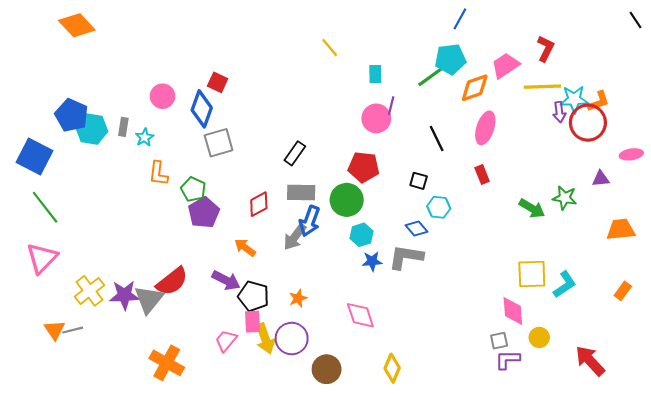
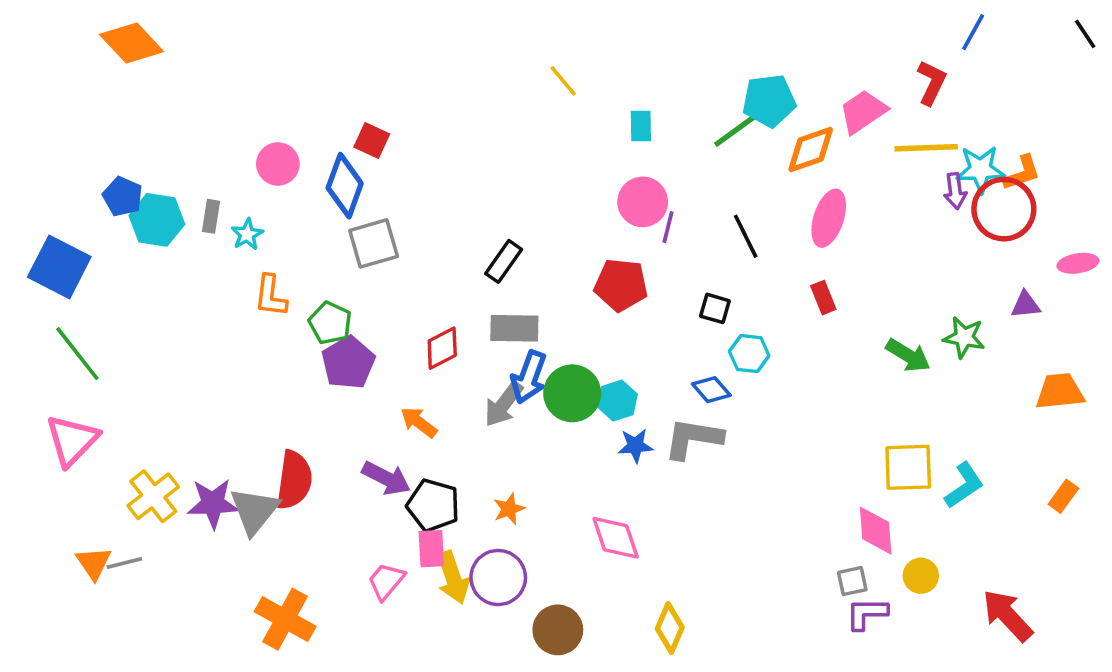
blue line: (460, 19) -> (973, 32), moved
purple line: (391, 106) -> (668, 227), moved
blue pentagon: (72, 115) -> (123, 196), size x0.7
green circle: (347, 200) -> (572, 393), moved
red semicircle: (172, 281) -> (294, 480), turned -44

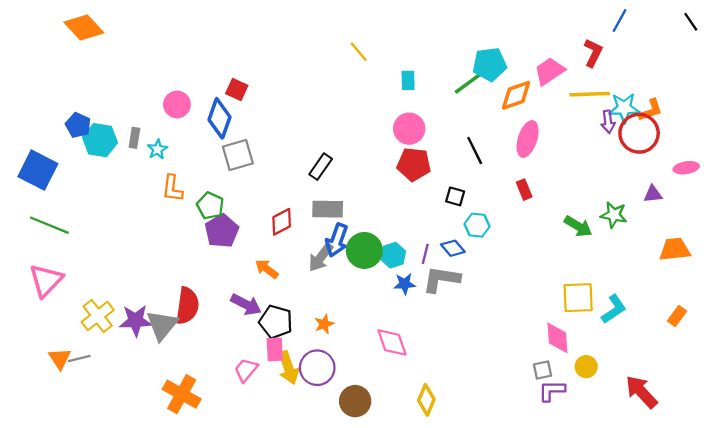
purple line: (668, 227) -> (425, 254), moved
red pentagon: (621, 285) -> (414, 164), moved
green line: (77, 354) -> (49, 225), turned -30

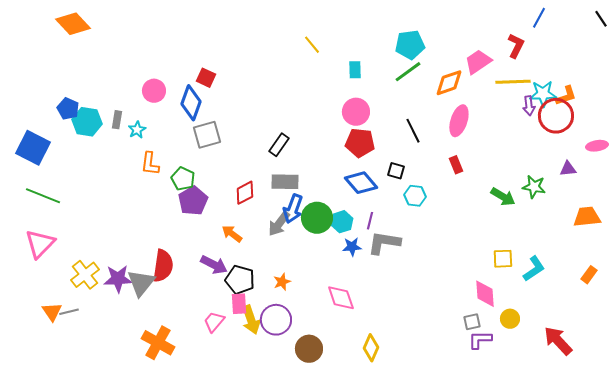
cyan pentagon: (490, 64) -> (410, 45), moved
blue diamond: (453, 248) -> (361, 183), moved, size x1.5
yellow square: (578, 298) -> (503, 259), size x0.7

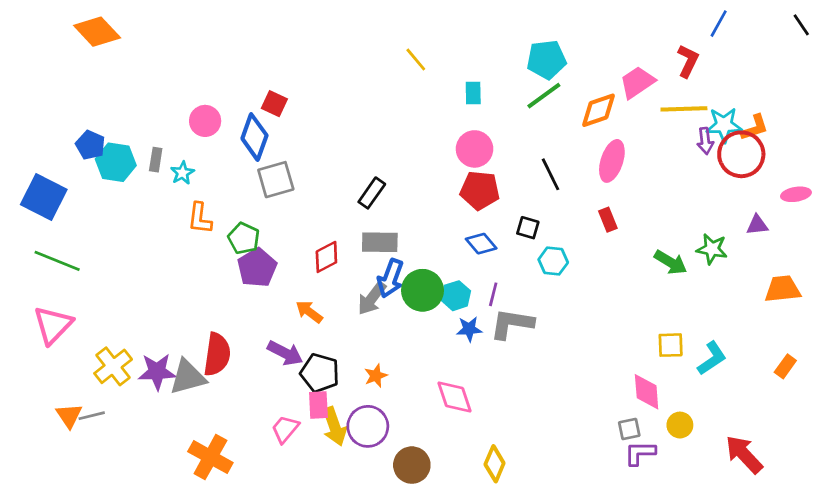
blue diamond: (361, 183) -> (481, 244), size x0.7
gray triangle: (141, 283) -> (188, 377), turned 36

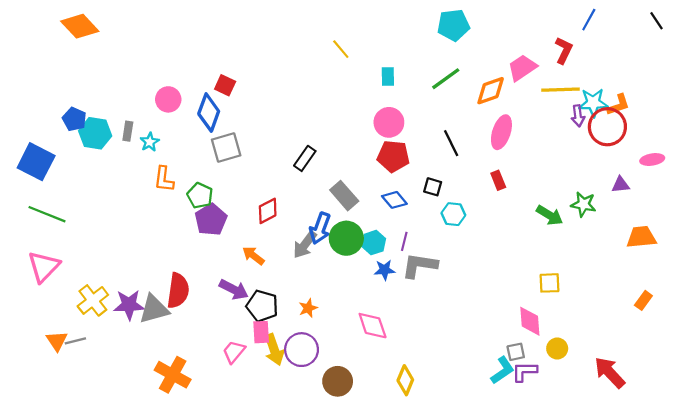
cyan pentagon: (547, 60) -> (453, 25), moved
gray rectangle: (380, 242) -> (344, 196), moved, turned 48
cyan L-shape: (712, 358) -> (503, 370), moved

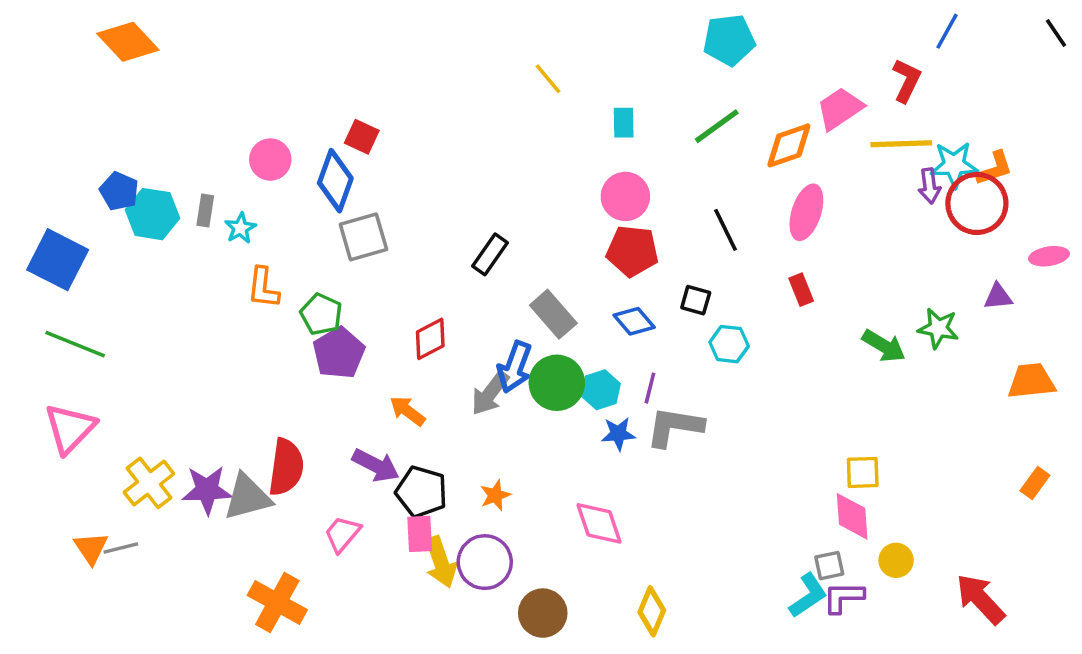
yellow square: (550, 283) -> (863, 472), moved
pink trapezoid: (234, 352) -> (342, 534), moved

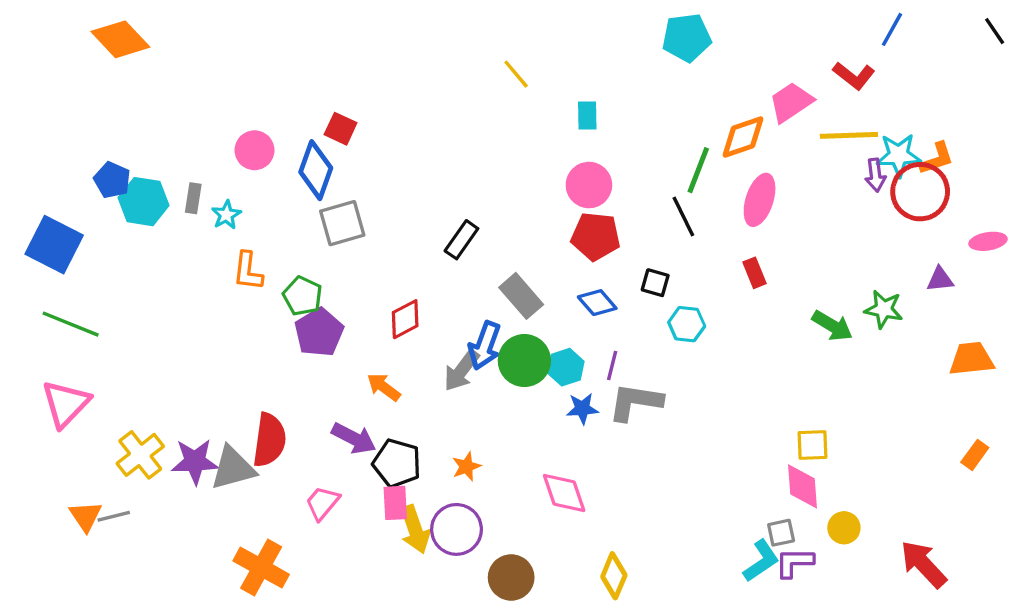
red L-shape: (907, 80) -> (854, 76), turned 102
green line: (717, 126) -> (698, 170), moved, turned -33

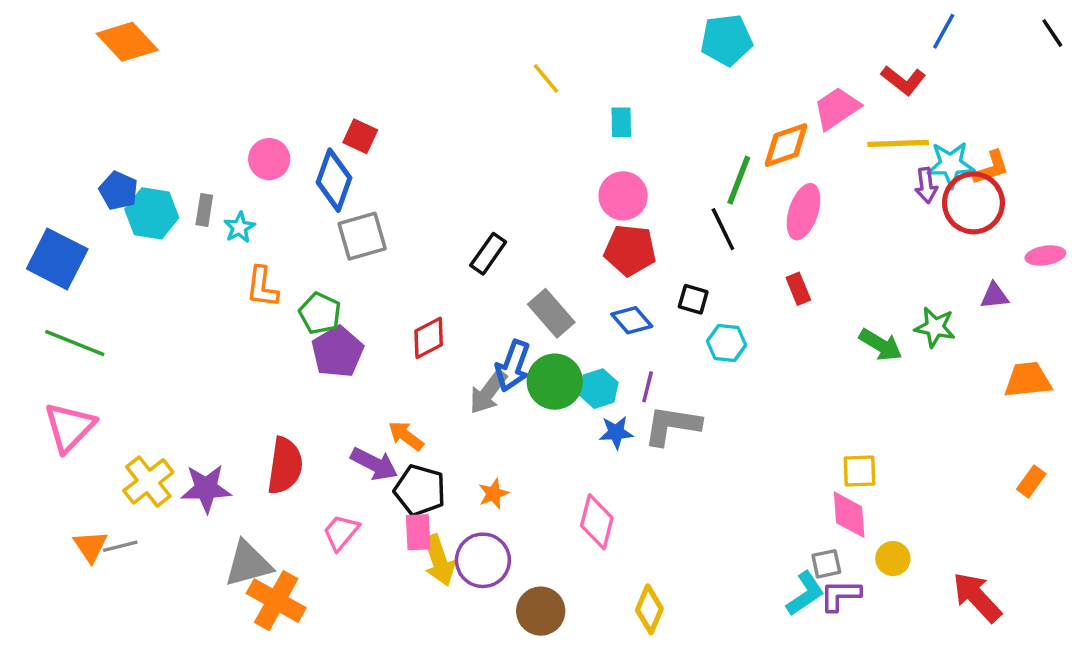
orange arrow: (384, 387) -> (406, 436), moved
gray triangle: (233, 468) -> (248, 564), moved
pink diamond: (564, 493) -> (597, 522), turned 33

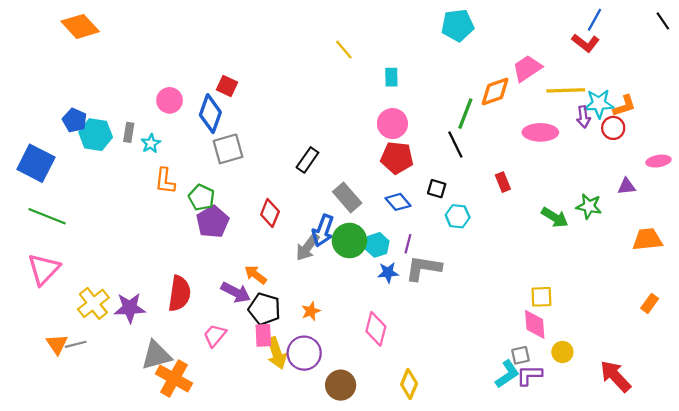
red L-shape: (903, 80) -> (586, 43), moved
red circle: (973, 203) -> (613, 128), size x0.6
pink ellipse: (804, 212) -> (540, 132), moved, turned 72
red diamond: (429, 338) -> (270, 213), turned -40

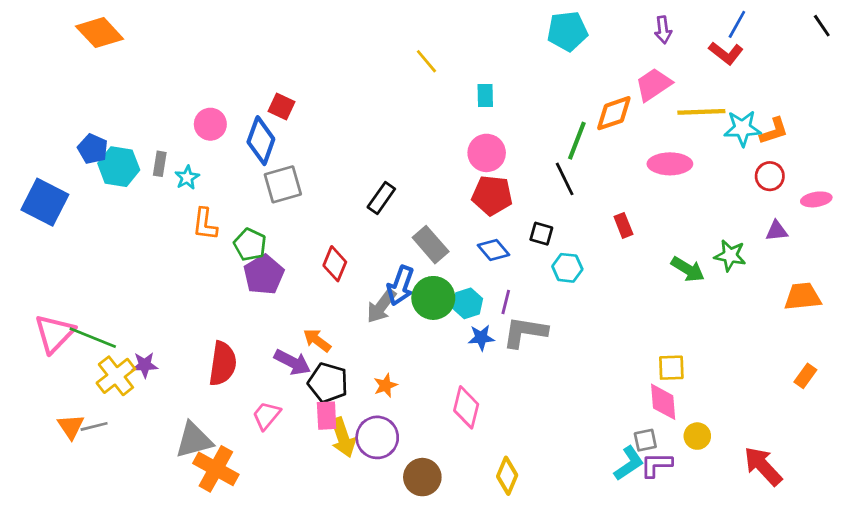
purple arrow: (583, 117) -> (663, 30), moved
red circle: (613, 128) -> (770, 176), moved
green line: (47, 216) -> (93, 338), moved
purple star: (130, 308) -> (145, 365), moved, size x0.7

